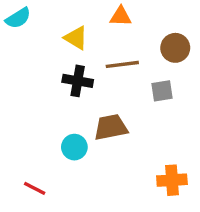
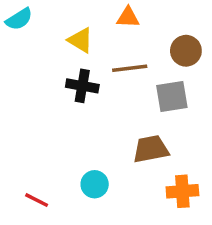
gray square: (162, 91) -> (172, 96), size x1.4
brown trapezoid: (111, 127) -> (151, 149), moved
cyan circle: (74, 147) -> (95, 184), moved

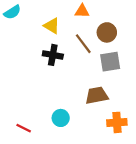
brown circle: (186, 51) -> (107, 32), moved
brown line: (130, 68) -> (83, 44), turned 60

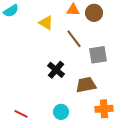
brown circle: (107, 32) -> (94, 13), moved
black cross: (53, 55) -> (56, 70), moved, turned 30
cyan circle: (61, 118) -> (61, 112), moved

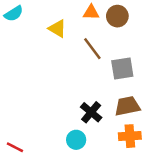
black cross: (56, 70) -> (91, 112), moved
brown trapezoid: (86, 85) -> (127, 106), moved
red line: (21, 114) -> (15, 147), moved

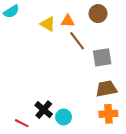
orange triangle: (91, 12) -> (68, 21), moved
black cross: (91, 112) -> (44, 110), moved
red line: (15, 147) -> (22, 123), moved

